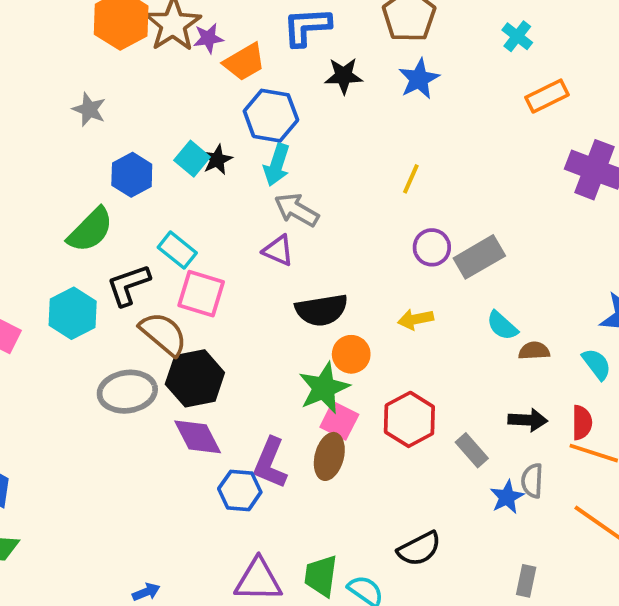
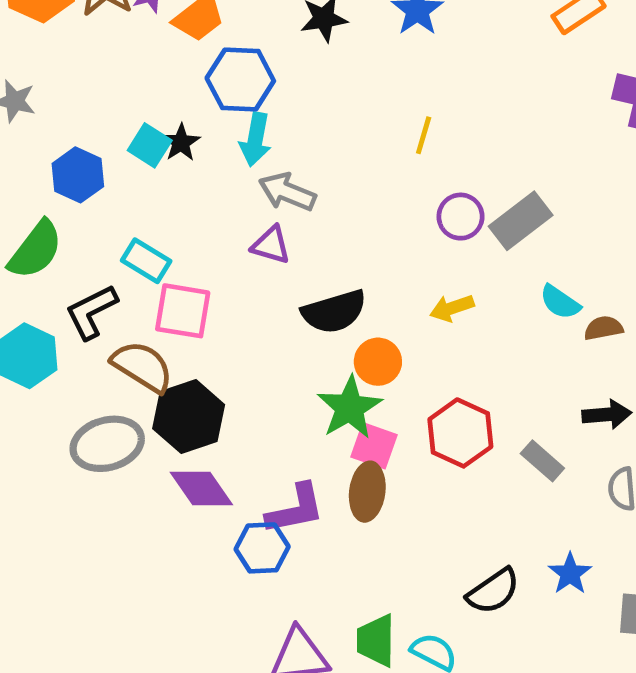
purple L-shape: (270, 463) -> (295, 509), turned -117
blue star: (507, 497) -> (570, 574), moved

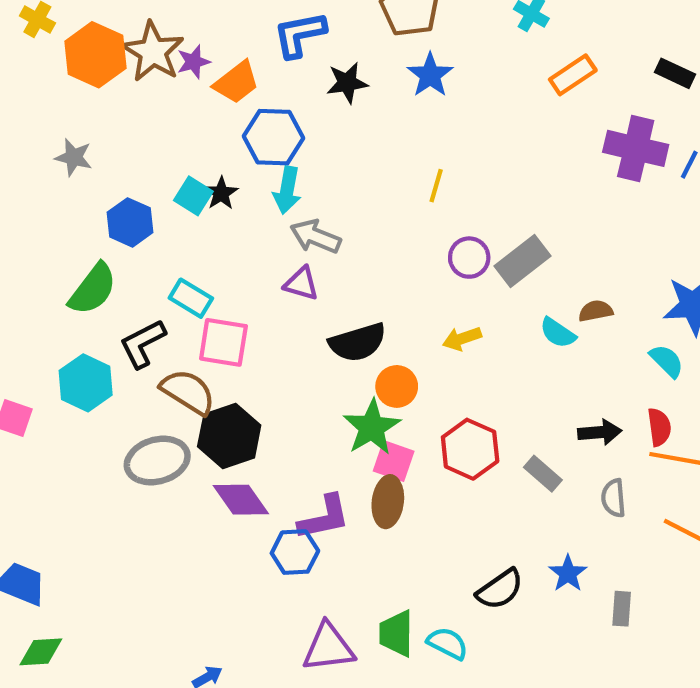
brown semicircle: (603, 328) -> (596, 311), moved

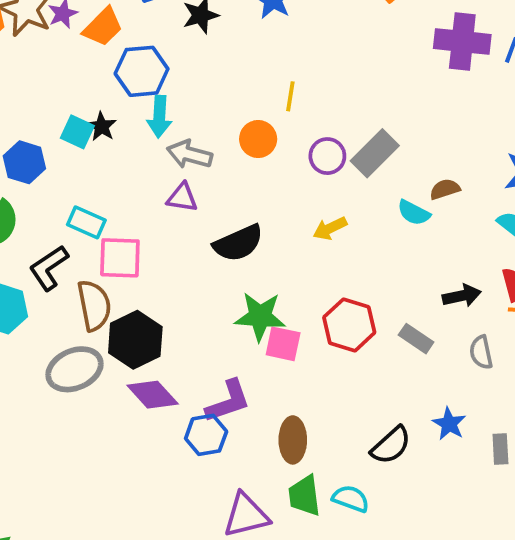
orange circle: (397, 386) -> (258, 139), moved
brown semicircle: (188, 392) -> (94, 305), turned 54
green star: (372, 427) -> (260, 316), turned -30
brown ellipse: (388, 502) -> (293, 440), moved

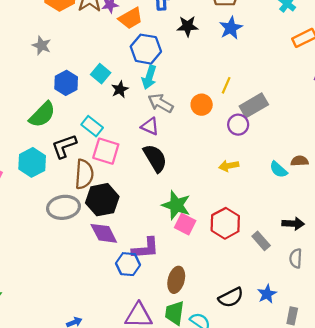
black star: (102, 127) -> (120, 89), moved
gray rectangle: (375, 153) -> (254, 105), moved
black semicircle: (238, 243) -> (155, 158), moved, turned -112

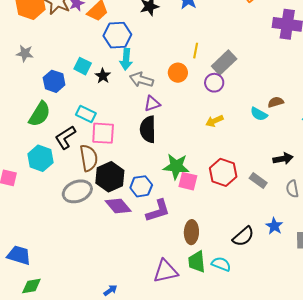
purple triangle: (150, 126) -> (152, 104), moved, turned -30
black semicircle: (155, 158) -> (148, 129), turned -136
blue hexagon: (128, 264) -> (141, 186), moved

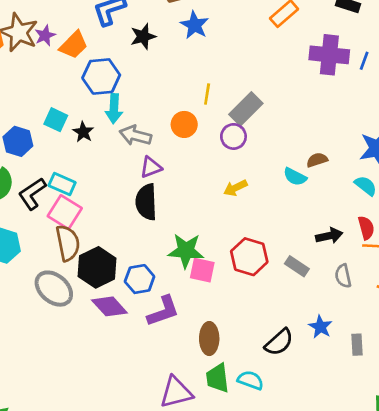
pink square: (103, 133) -> (65, 212), moved, turned 30
black L-shape: (65, 137) -> (32, 194), moved
gray ellipse: (77, 191) -> (54, 289), turned 64

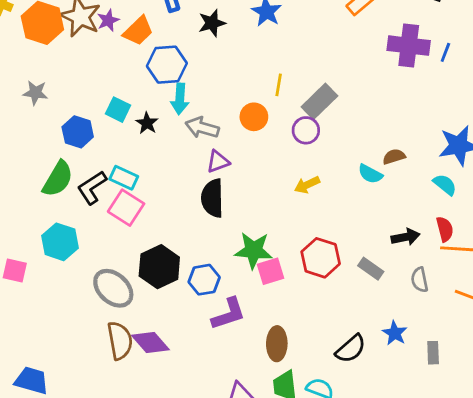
brown semicircle: (68, 243) -> (120, 341), moved
pink square: (202, 270) -> (271, 271), turned -30
purple diamond: (109, 306) -> (150, 342), moved

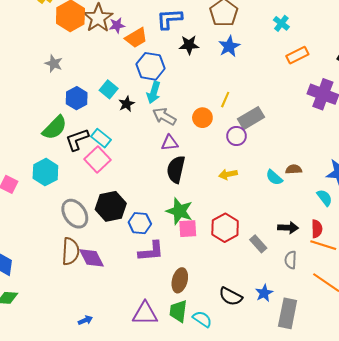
black semicircle: (212, 198) -> (176, 169), moved
black semicircle: (351, 349) -> (231, 296), turned 55
gray rectangle: (433, 353) -> (288, 313), size x1.8

